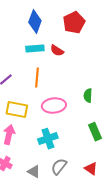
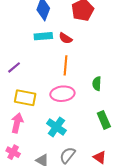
orange line: (37, 78) -> (65, 65), moved
cyan cross: (48, 139) -> (56, 127), turned -36

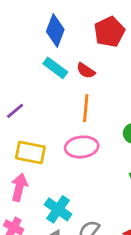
cyan rectangle: (43, 36) -> (55, 68), turned 42
cyan cross: (56, 127) -> (58, 209), moved

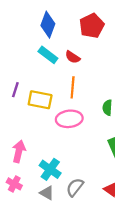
purple line: (15, 111) -> (15, 90), turned -32
yellow rectangle: (30, 153) -> (40, 100), moved

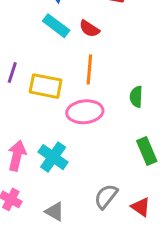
cyan cross: (50, 169) -> (53, 157), moved
gray semicircle: (75, 187) -> (106, 196), moved

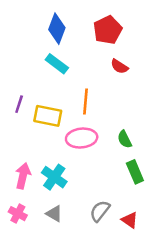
red semicircle: (89, 29) -> (119, 66), moved
green semicircle: (136, 97) -> (125, 139), moved, turned -30
gray triangle: (55, 212) -> (54, 214), moved

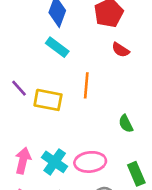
purple line: (19, 104) -> (19, 88), turned -60
pink ellipse: (82, 138) -> (90, 162), moved
green rectangle: (135, 172) -> (136, 174), moved

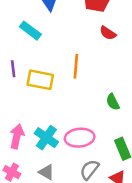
cyan rectangle: (57, 47) -> (30, 31), moved
purple line: (19, 88) -> (13, 69), turned 35

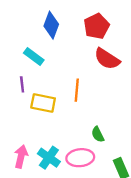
red semicircle: (108, 33) -> (107, 59), size x1.6
purple line: (13, 69) -> (22, 84), moved
green semicircle: (113, 102) -> (98, 134), moved

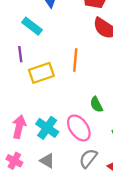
yellow rectangle: (43, 103) -> (41, 73), turned -30
pink ellipse: (80, 158) -> (79, 128), turned 60

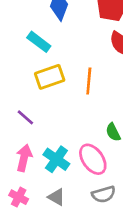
purple line: (20, 54) -> (25, 117), moved, turned -42
yellow rectangle: (41, 73) -> (50, 77), moved
gray semicircle: (88, 158) -> (104, 194), turned -144

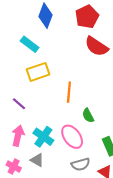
orange line: (89, 81) -> (69, 92), moved
gray triangle: (56, 197) -> (37, 160), moved

